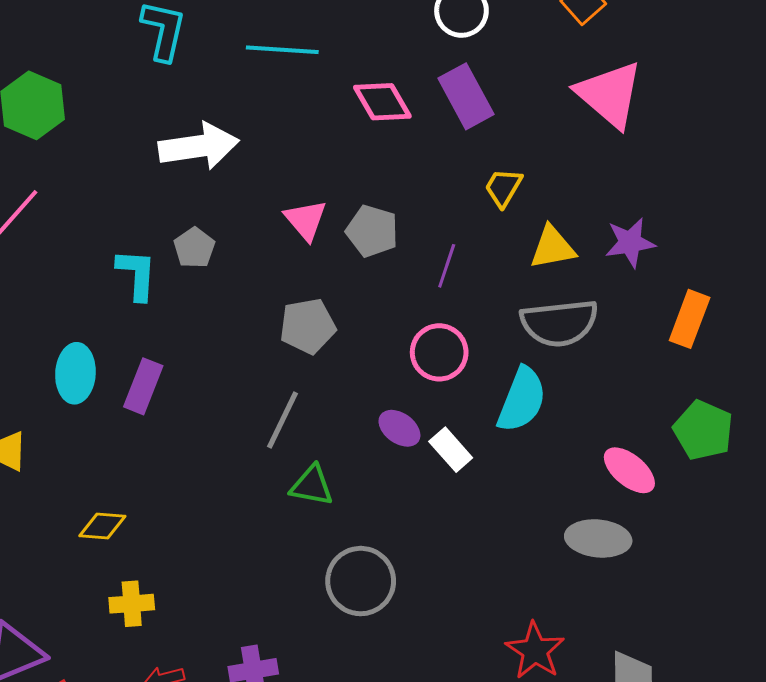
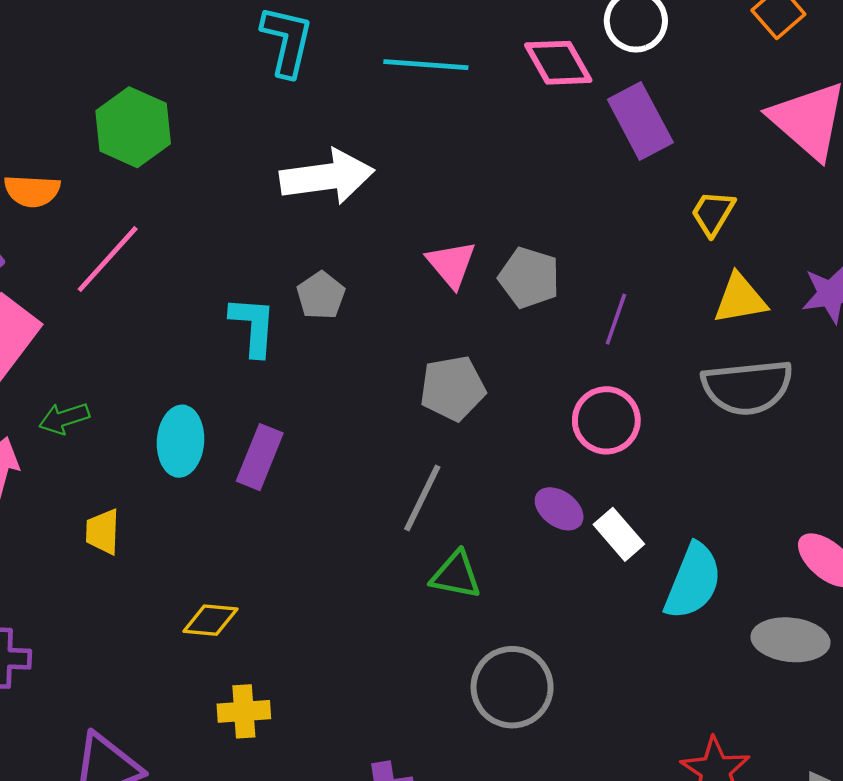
pink diamond: (382, 102) -> (558, 63), moved
yellow trapezoid: (503, 188) -> (713, 213), moved
cyan semicircle: (522, 400) -> (693, 581), moved

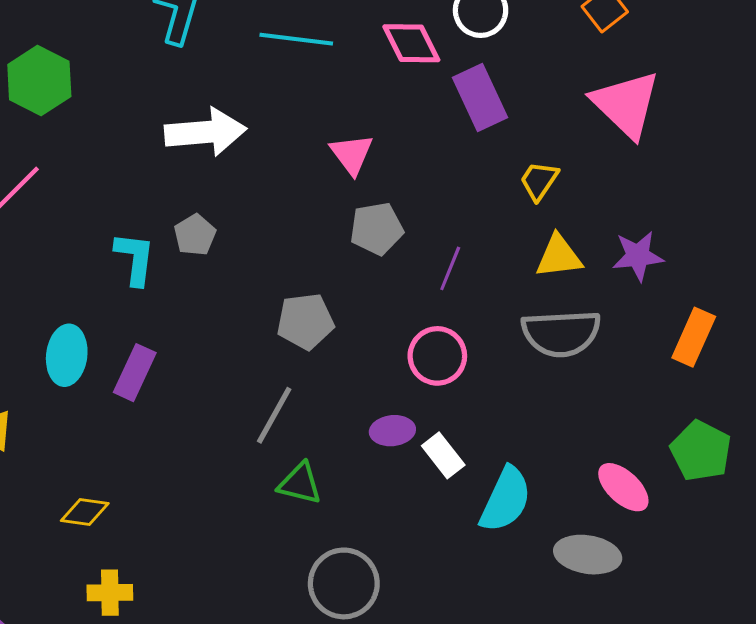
pink triangle: (451, 264) -> (352, 154), moved
gray pentagon: (529, 278) -> (377, 229), turned -30
purple ellipse: (559, 509) -> (392, 431), turned -45

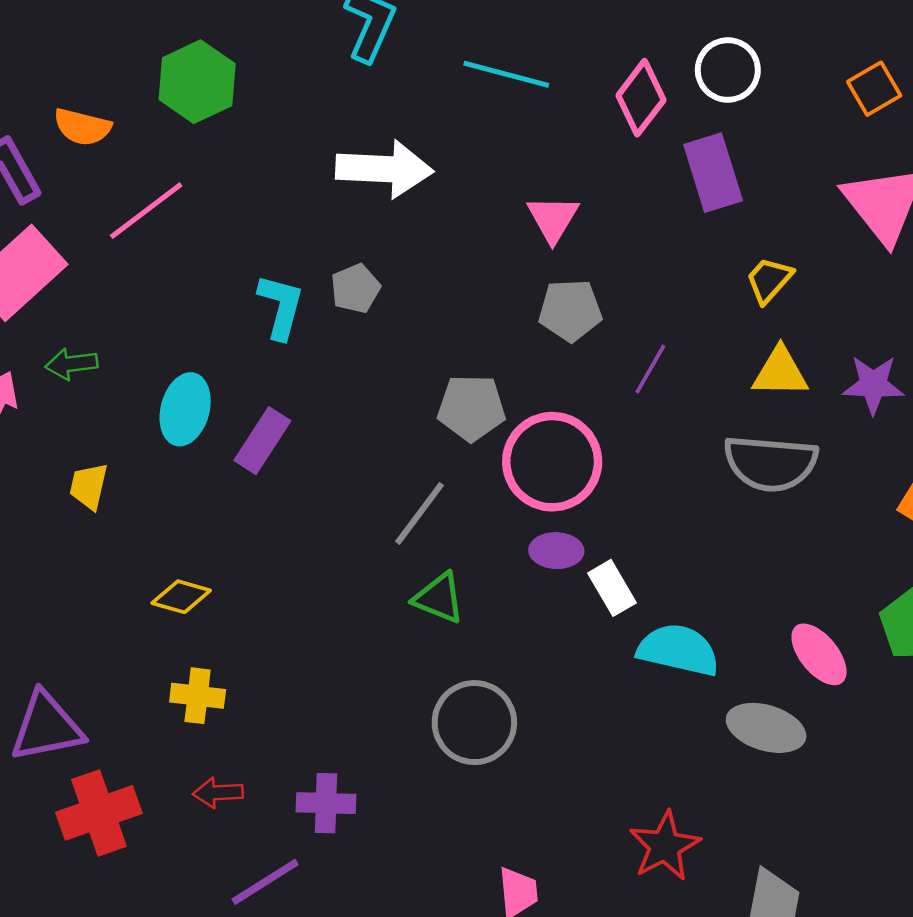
pink diamond: (411, 43) -> (641, 98), turned 56
pink circle: (437, 356) -> (552, 462), moved, size x1.4
cyan semicircle: (506, 499) -> (678, 650), turned -110

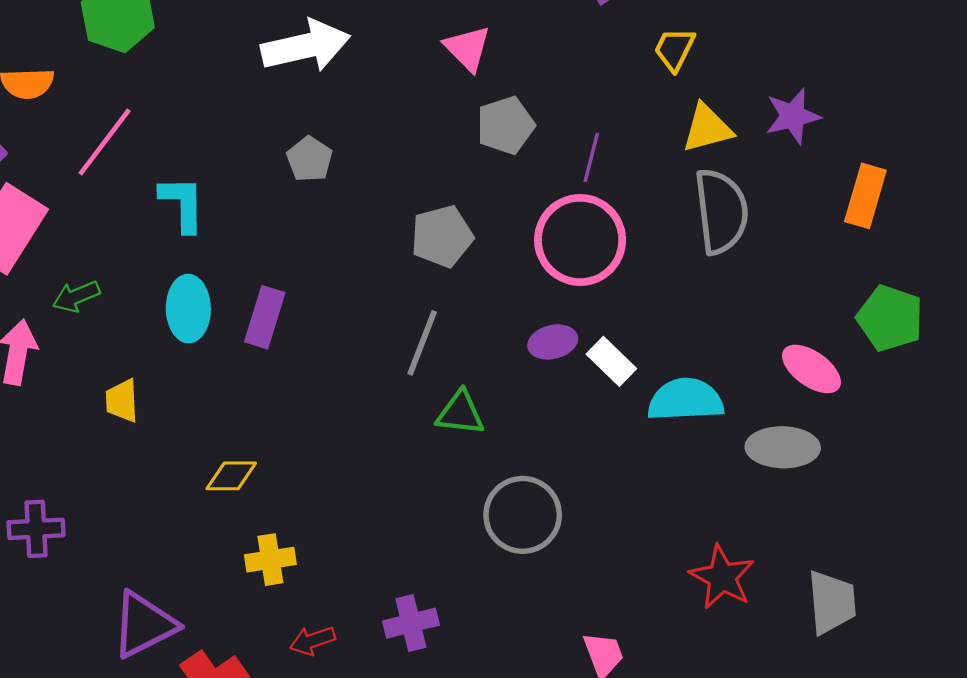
cyan L-shape: (281, 307) -> (182, 204), moved
pink circle: (552, 462) -> (580, 240), moved
gray semicircle: (771, 463) -> (721, 211), turned -86

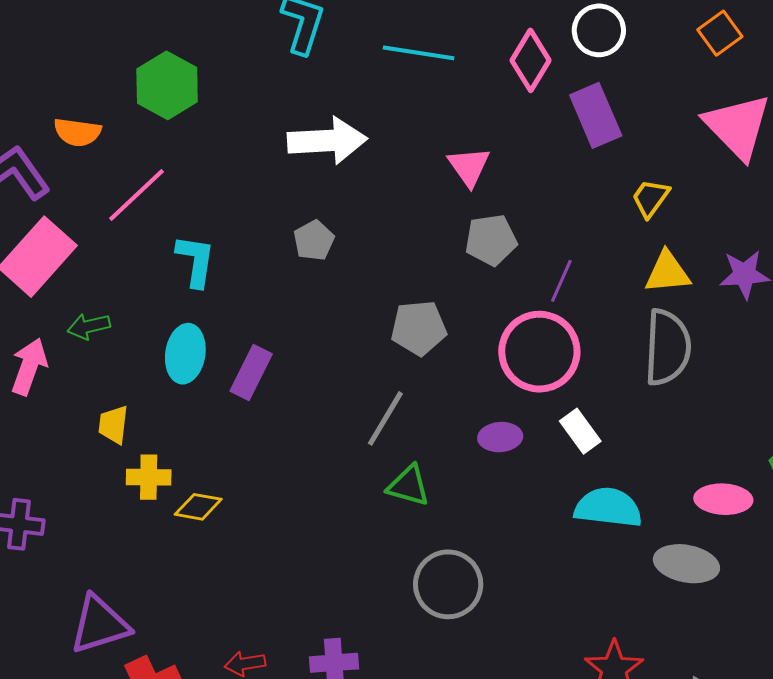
white rectangle: (611, 361) -> (580, 431), moved
pink ellipse: (811, 369) -> (723, 499), turned -42
yellow cross: (270, 560) -> (149, 477), moved

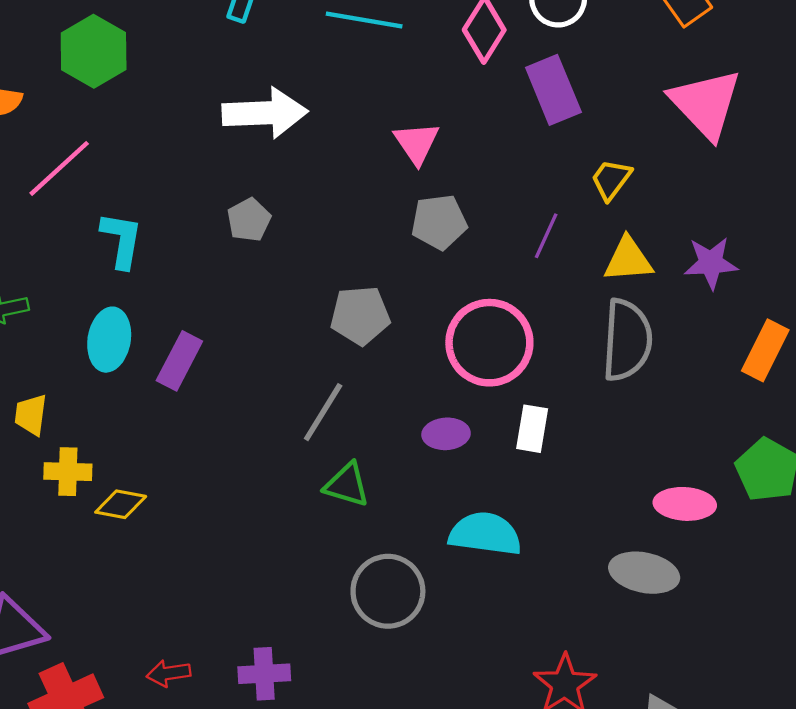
purple line: (561, 281) -> (546, 236), moved
white rectangle: (580, 431) -> (532, 429), turned 45
cyan semicircle: (608, 508) -> (485, 534), moved

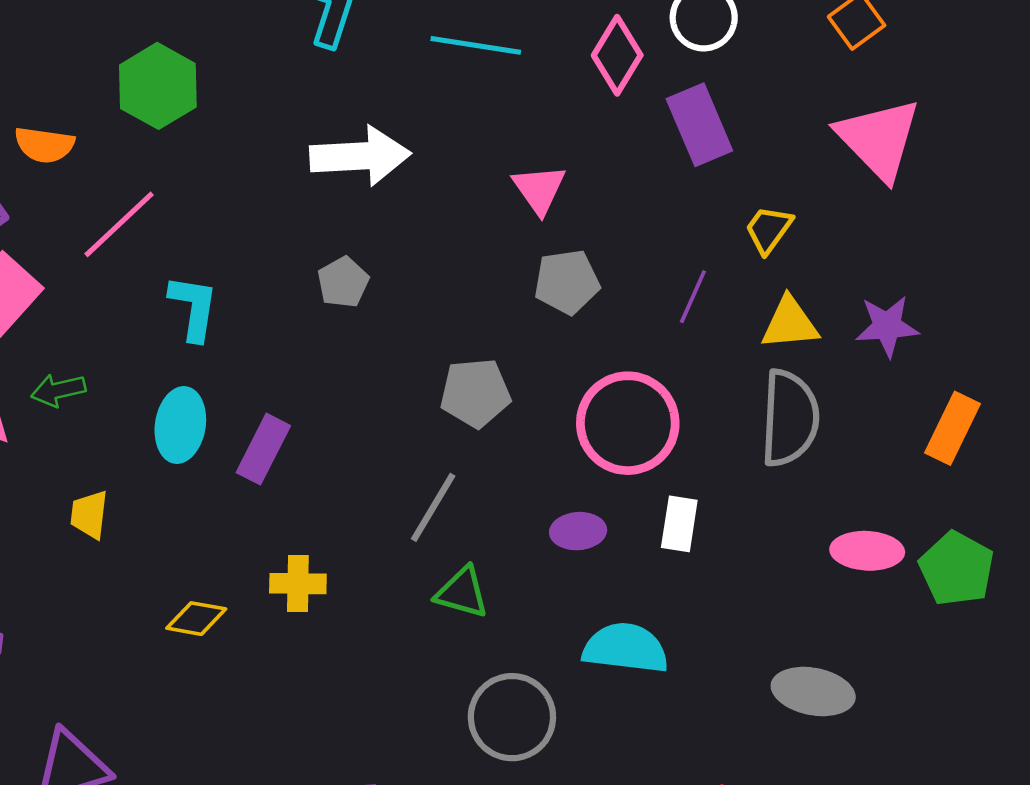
yellow cross: (68, 472) -> (298, 584), moved
pink ellipse: (685, 504) -> (867, 551), moved

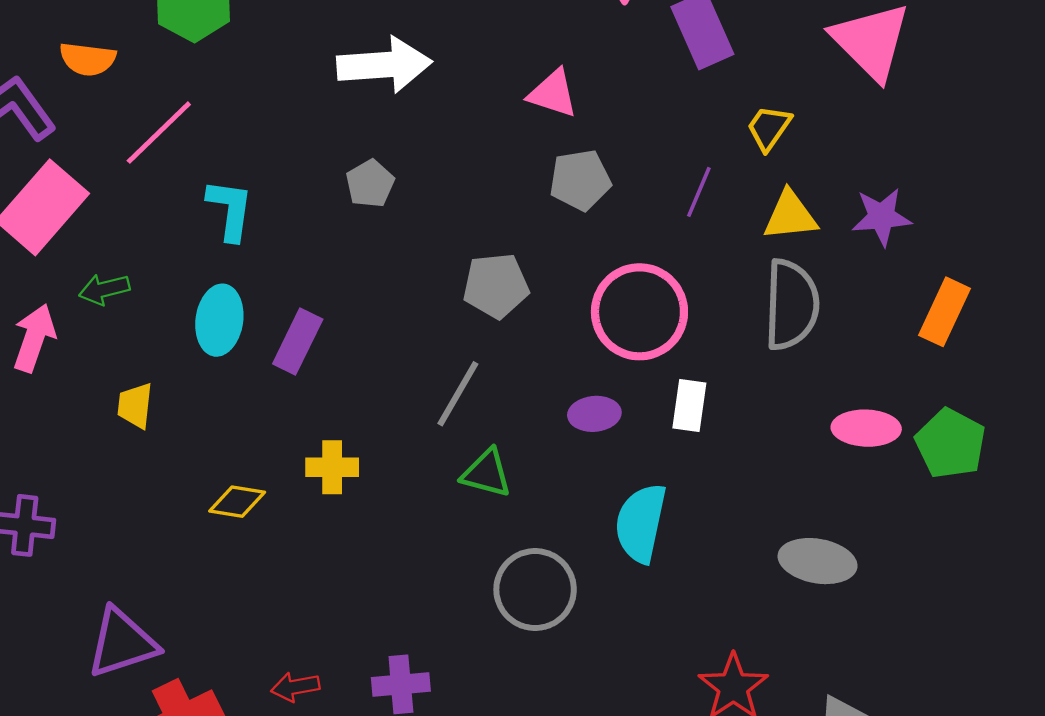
pink triangle: (539, 189) -> (553, 93), turned -36
cyan semicircle: (626, 648) -> (641, 523), turned -84

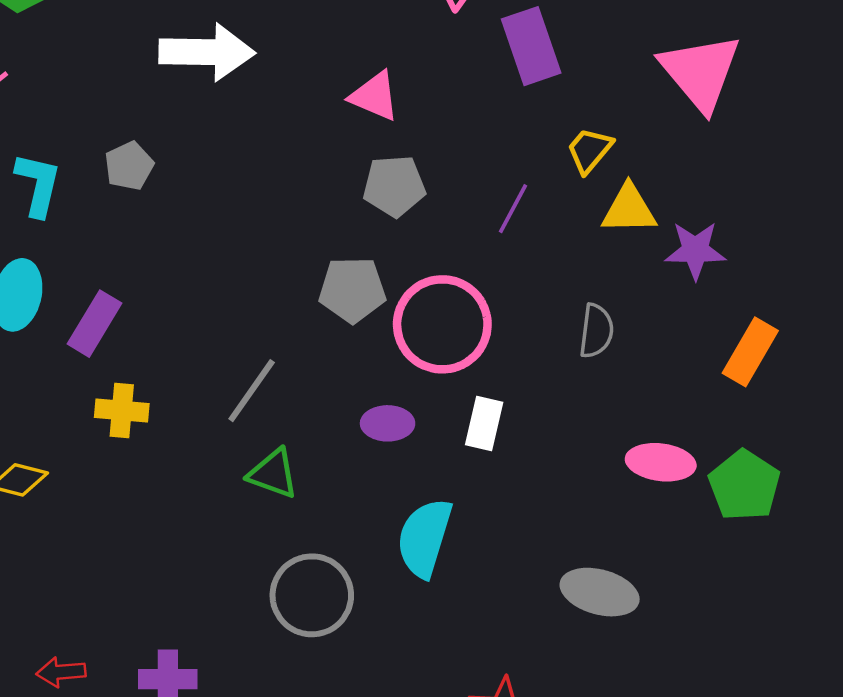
gray pentagon: (370, 184) -> (129, 166), moved
yellow triangle: (790, 216) -> (629, 209), moved
gray pentagon: (496, 286) -> (352, 290), moved
gray semicircle: (791, 305) -> (596, 331), size x0.6
yellow cross: (332, 467) -> (122, 411), moved

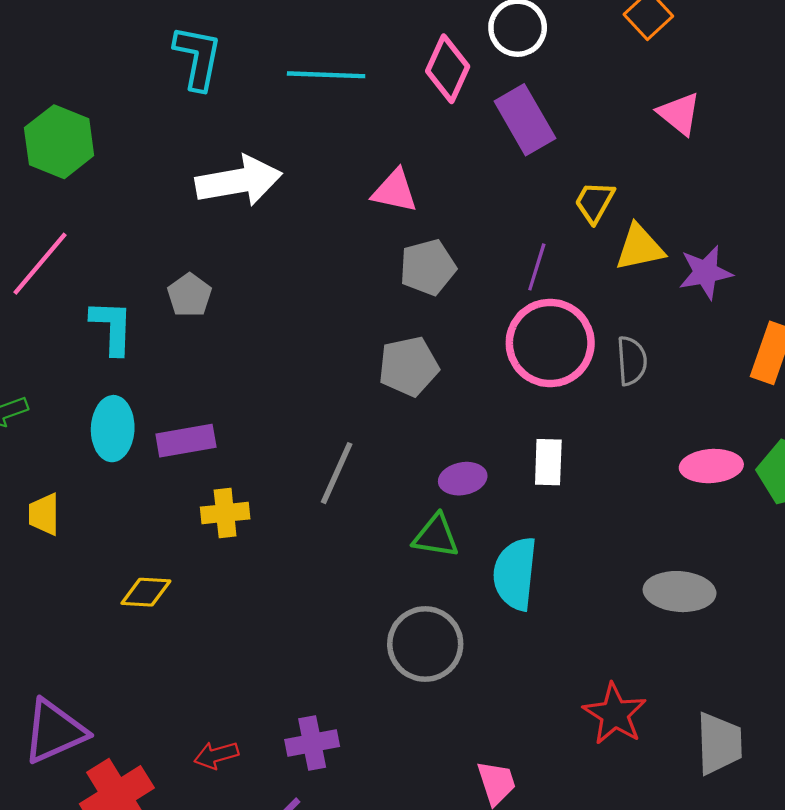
pink triangle: (700, 72) -> (679, 114), size x0.6
purple rectangle: (94, 324) -> (186, 441), turned 60
pink circle: (442, 324) -> (550, 343), moved
green triangle: (273, 474) -> (436, 536), moved

